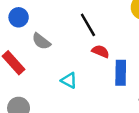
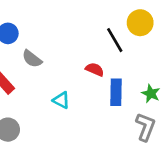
black line: (88, 25) -> (115, 40), moved

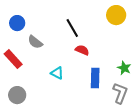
black line: (115, 40) -> (72, 28), moved
blue rectangle: (116, 92) -> (95, 78), moved

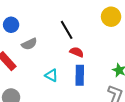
gray semicircle: (35, 42) -> (29, 44), turned -63
blue rectangle: (95, 78) -> (80, 75), moved

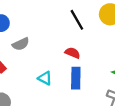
black line: (67, 30) -> (77, 20), moved

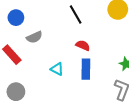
black line: (77, 20) -> (76, 15), moved

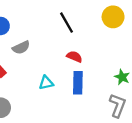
cyan triangle: (57, 69) -> (46, 83), turned -40

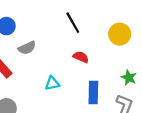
yellow circle: (113, 17) -> (120, 34), moved
blue rectangle: (78, 83) -> (93, 92), moved

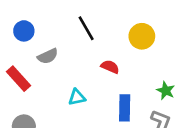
black line: (73, 23) -> (86, 28), moved
yellow circle: (120, 34) -> (142, 36), moved

